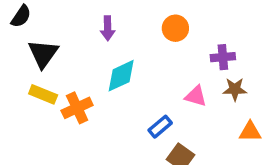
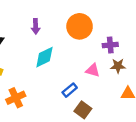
orange circle: (175, 28) -> (80, 26), size x1.5
orange cross: (77, 108) -> (16, 98), moved

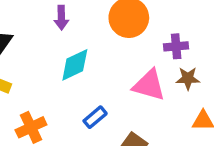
pink triangle: (93, 70) -> (149, 85), size x1.5
blue rectangle: (70, 90) -> (95, 117), moved

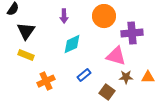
purple cross: (176, 46) -> (132, 33), size x1.5
brown star: (188, 78) -> (126, 77), moved

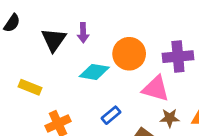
orange circle: (104, 16) -> (129, 54), moved
black triangle: (26, 31) -> (54, 40), moved
cyan diamond: (72, 44) -> (94, 72), turned 35

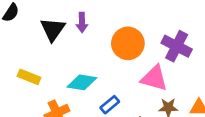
purple cross: (178, 57) -> (177, 46), turned 32
cyan diamond: (94, 72) -> (82, 82), moved

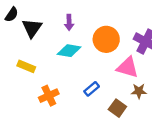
black triangle: (53, 29) -> (32, 28), moved
cyan diamond: (82, 82) -> (69, 51), moved

